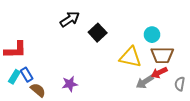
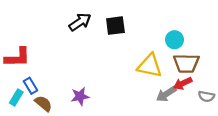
black square: (98, 33) -> (115, 26), moved, turned 36
cyan rectangle: (14, 77) -> (16, 98), moved
gray semicircle: (180, 84) -> (206, 96), turned -88

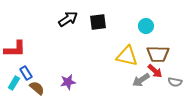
cyan circle: (174, 40) -> (146, 26), moved
red arrow: (183, 83) -> (155, 71), turned -112

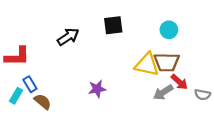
black arrow: (68, 19) -> (68, 37), moved
brown trapezoid: (158, 54) -> (167, 62), moved
purple star: (68, 82) -> (97, 89), moved

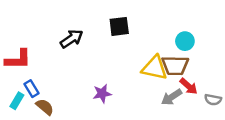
cyan circle: (169, 30) -> (185, 41), moved

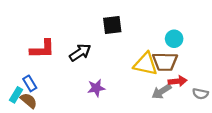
black arrow: (72, 39) -> (80, 52), moved
red L-shape: (18, 59) -> (42, 49), moved
red arrow: (189, 86) -> (178, 81), turned -48
brown semicircle: (45, 107) -> (29, 101), moved

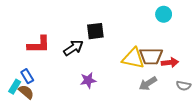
black square: (112, 25) -> (95, 31), moved
cyan circle: (174, 39) -> (164, 14), moved
red arrow: (178, 81) -> (170, 63), moved

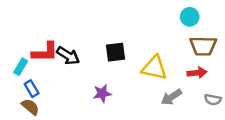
black square: (95, 31) -> (115, 52), moved
black arrow: (73, 48) -> (68, 56), moved, turned 66
brown trapezoid: (151, 56) -> (203, 46), moved
cyan rectangle: (15, 87) -> (21, 67), moved

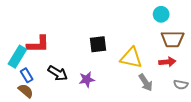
black arrow: (68, 56) -> (58, 73), moved
cyan rectangle: (21, 67) -> (17, 57), size x1.5
gray arrow: (171, 97) -> (146, 83), turned -90

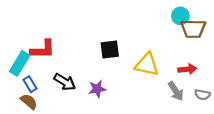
brown trapezoid: (172, 39) -> (193, 29), moved
gray arrow: (146, 83) -> (176, 91), moved

